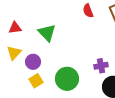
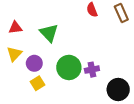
purple cross: (101, 66) -> (92, 70), moved
green circle: (67, 79) -> (69, 67), moved

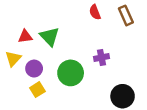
red triangle: (15, 28) -> (25, 36), moved
purple cross: (92, 70) -> (102, 57), moved

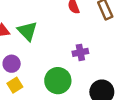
green circle: (71, 73) -> (58, 81), moved

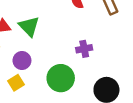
purple circle: (12, 64) -> (22, 61), moved

